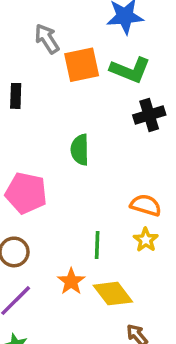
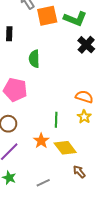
black cross: (149, 115) -> (86, 45), turned -30
green semicircle: (80, 150) -> (34, 59), moved

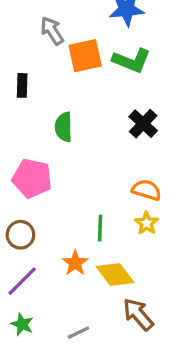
black cross: (86, 45) -> (143, 124), moved
brown arrow: (79, 172) -> (138, 314), size x1.5

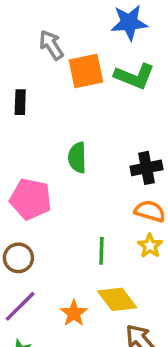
black cross: (143, 124) -> (146, 168), moved, turned 36
green semicircle: (64, 127) -> (77, 158), moved
orange star: (75, 263) -> (74, 313), moved

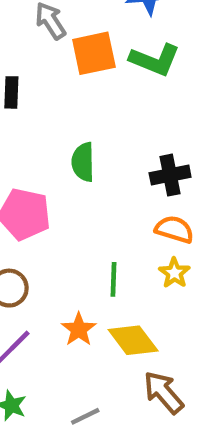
orange star: (74, 313) -> (79, 329), moved

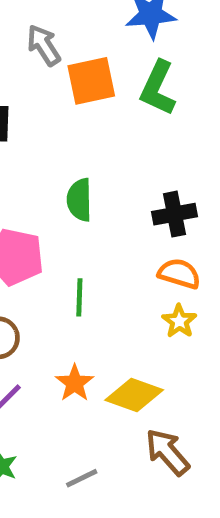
green L-shape: (155, 60) -> (158, 88), turned 93
green line: (113, 279) -> (79, 297), moved
yellow diamond: (133, 340) -> (134, 395), turned -33

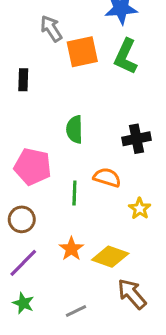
orange semicircle: (179, 274) -> (107, 178), moved

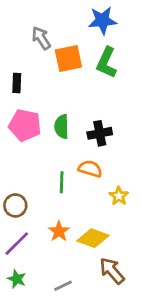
black cross: (137, 139) -> (100, 133), moved
pink pentagon: (33, 167) -> (25, 125), moved

